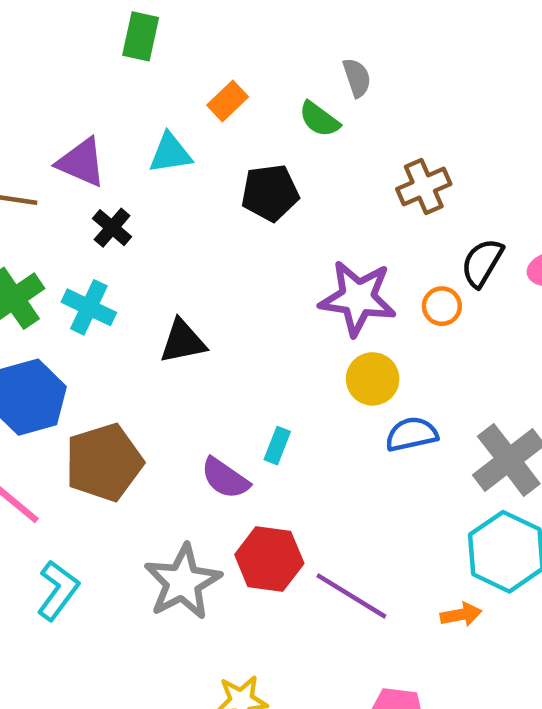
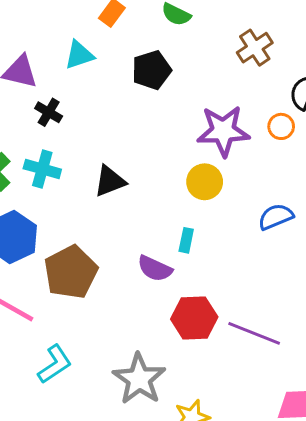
yellow circle: (373, 379) -> (205, 182), moved
gray star: (183, 582) -> (139, 379), moved
cyan L-shape: (58, 590) -> (55, 364), turned 30

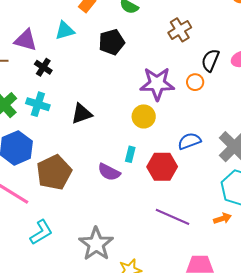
red hexagon: (194, 318) -> (162, 167), moved

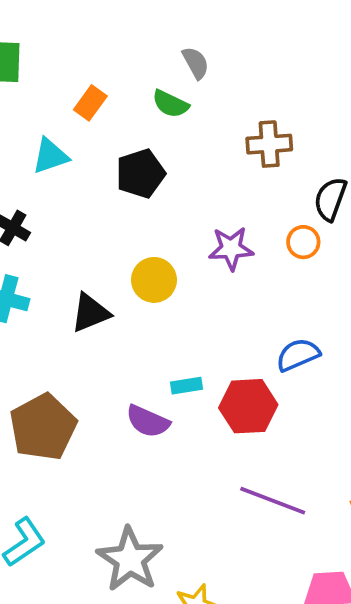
brown cross: (180, 30) -> (269, 144), turned 30
purple star: (157, 84) -> (231, 248), size x0.7
yellow circle: (144, 116) -> (154, 280), moved
cyan rectangle: (130, 154) -> (186, 386), turned 70

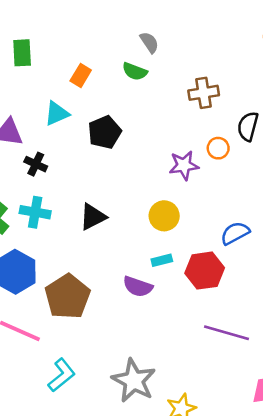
black pentagon: (141, 174) -> (105, 132), moved
orange circle: (303, 242) -> (218, 148), moved
yellow circle: (154, 280) -> (164, 216), moved

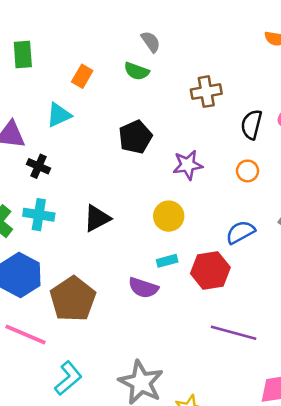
black pentagon: (105, 132) -> (135, 137), moved
orange circle: (218, 148) -> (248, 171), moved

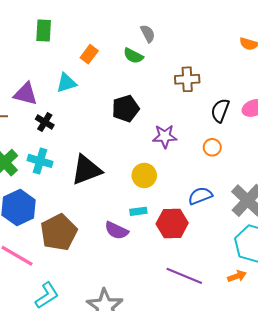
black triangle: (97, 218) -> (86, 170), size x1.4

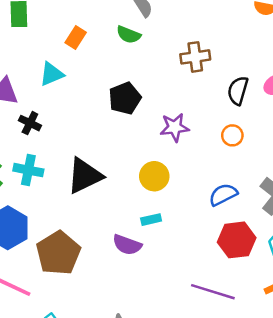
red hexagon: (172, 223) -> (237, 240), moved

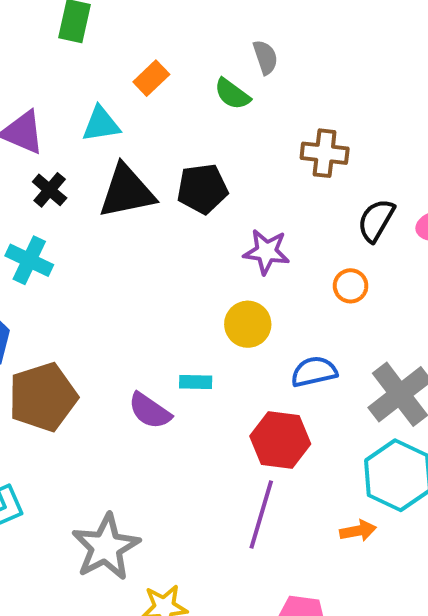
black triangle: (85, 176) -> (127, 191), moved
yellow circle: (154, 176) -> (248, 324), moved
red hexagon: (237, 240) -> (280, 440), moved
purple line: (213, 292) -> (261, 514), turned 75

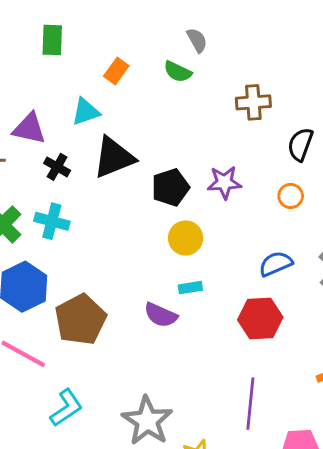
black pentagon: (202, 189) -> (170, 187), moved
yellow circle: (248, 324) -> (186, 238), moved
purple line: (261, 514) -> (250, 404), moved

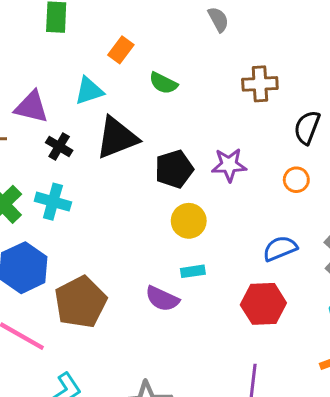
gray semicircle: (197, 40) -> (218, 19), moved
green semicircle: (178, 72) -> (163, 83), moved

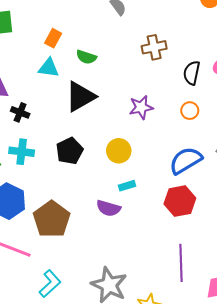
cyan triangle: (89, 91) -> (49, 68), moved, turned 35
black triangle: (117, 138) -> (80, 97), moved
black pentagon: (174, 169) -> (70, 151), moved
blue semicircle: (280, 248) -> (186, 160), size x1.4

